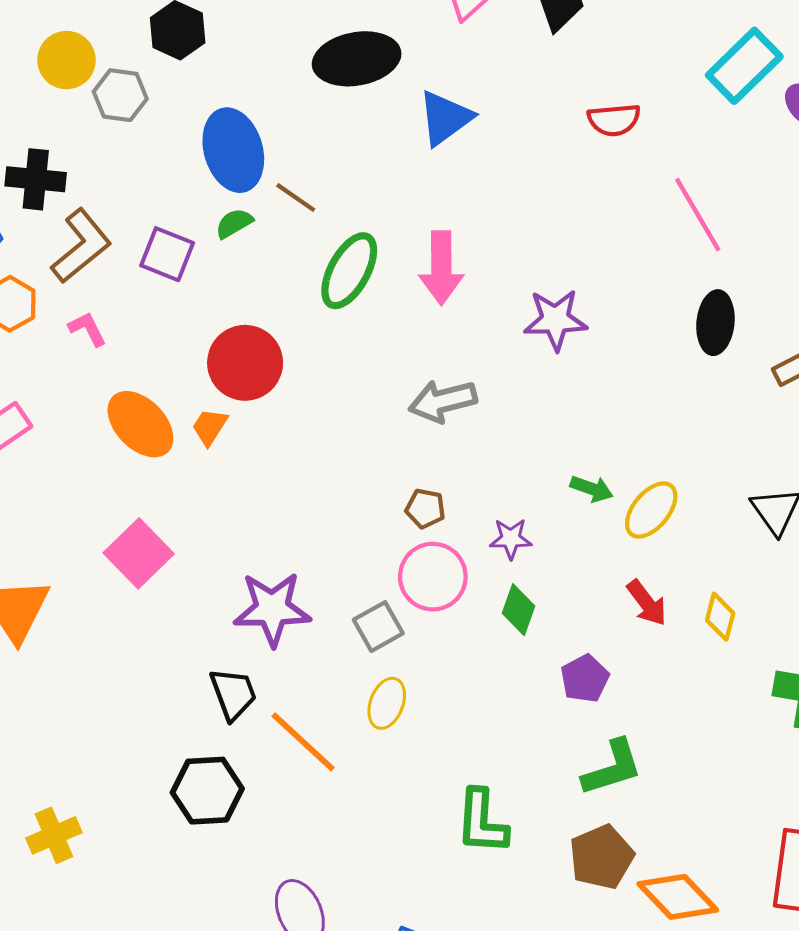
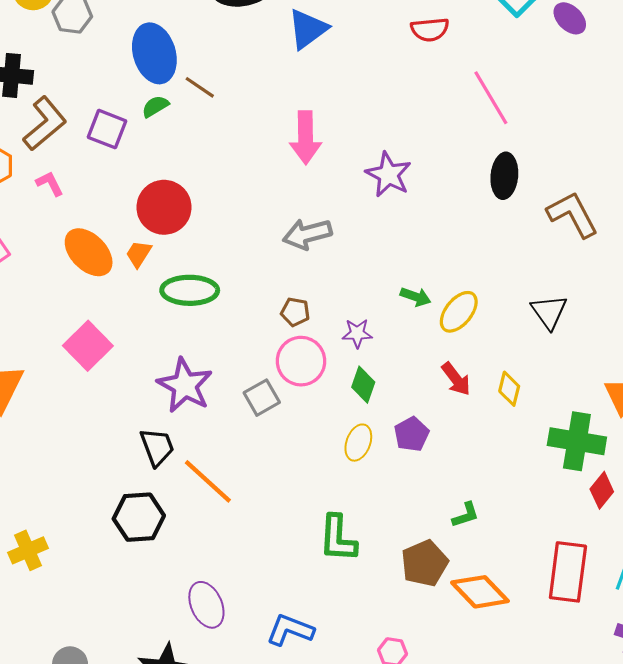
green ellipse: (349, 271) -> (190, 290), moved, turned 62
purple star: (555, 320) -> (388, 175), turned 30
purple star: (272, 609) -> (185, 385), turned 30
yellow ellipse: (387, 703) -> (358, 443), moved
green L-shape: (612, 768) -> (466, 515), moved, size x0.6

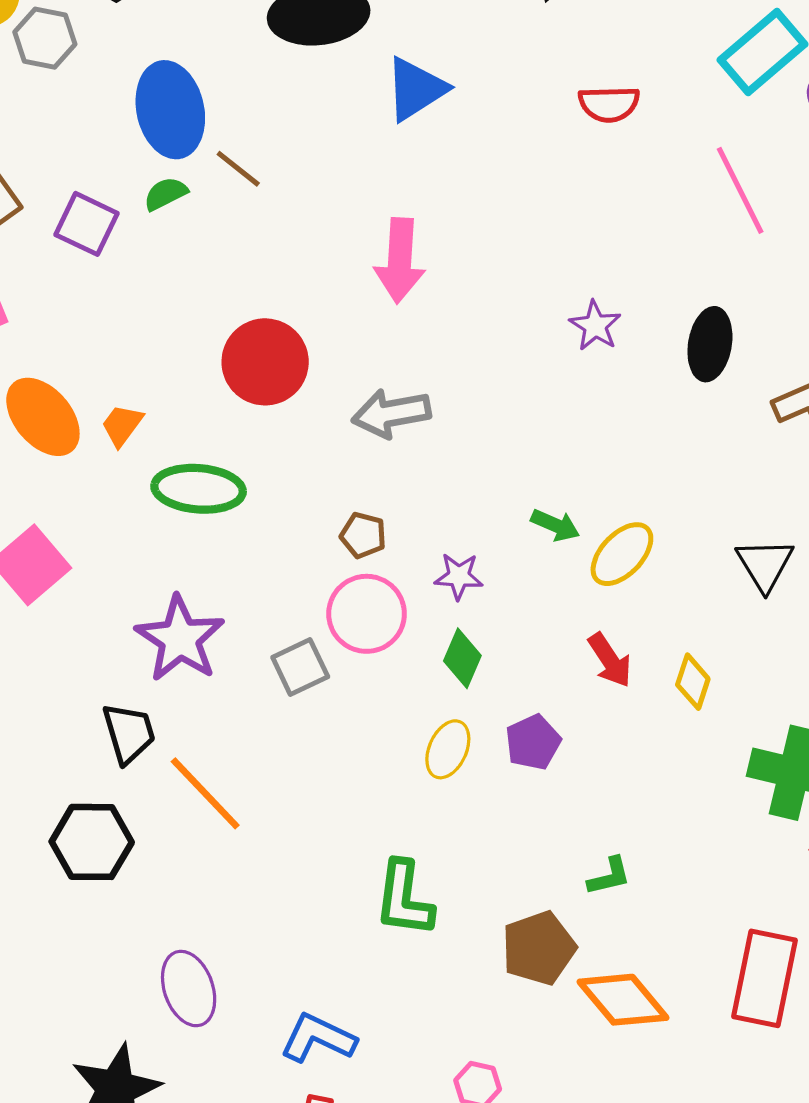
pink line: (491, 98) -> (740, 190), moved
purple star: (388, 175) -> (595, 326), moved, size x0.7
red circle: (164, 207) -> (265, 362), moved

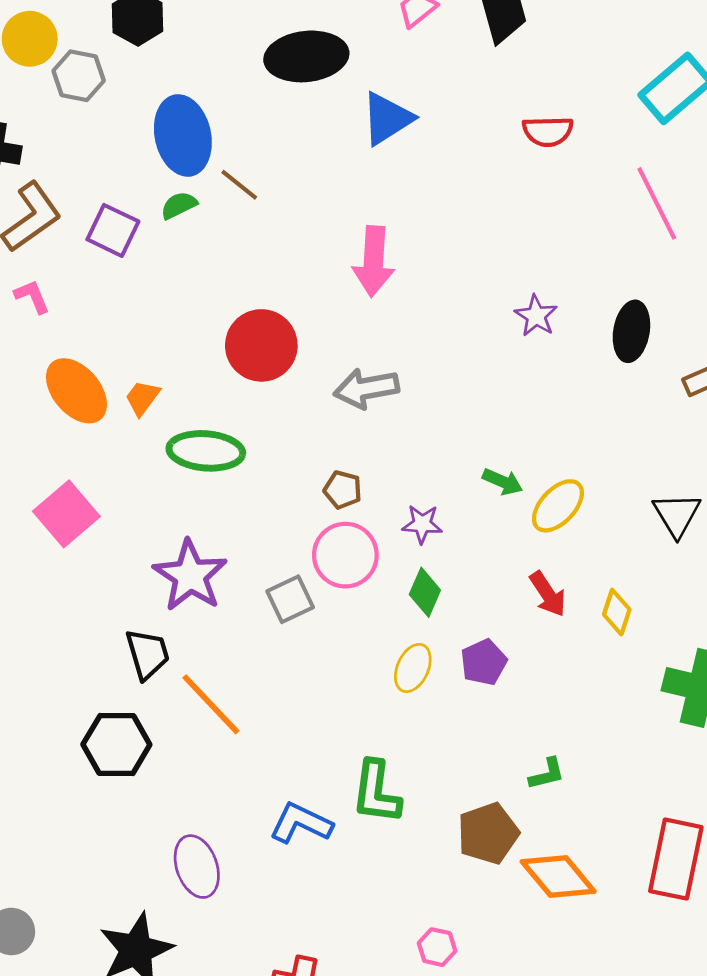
blue L-shape: (318, 1038) -> (301, 823), moved

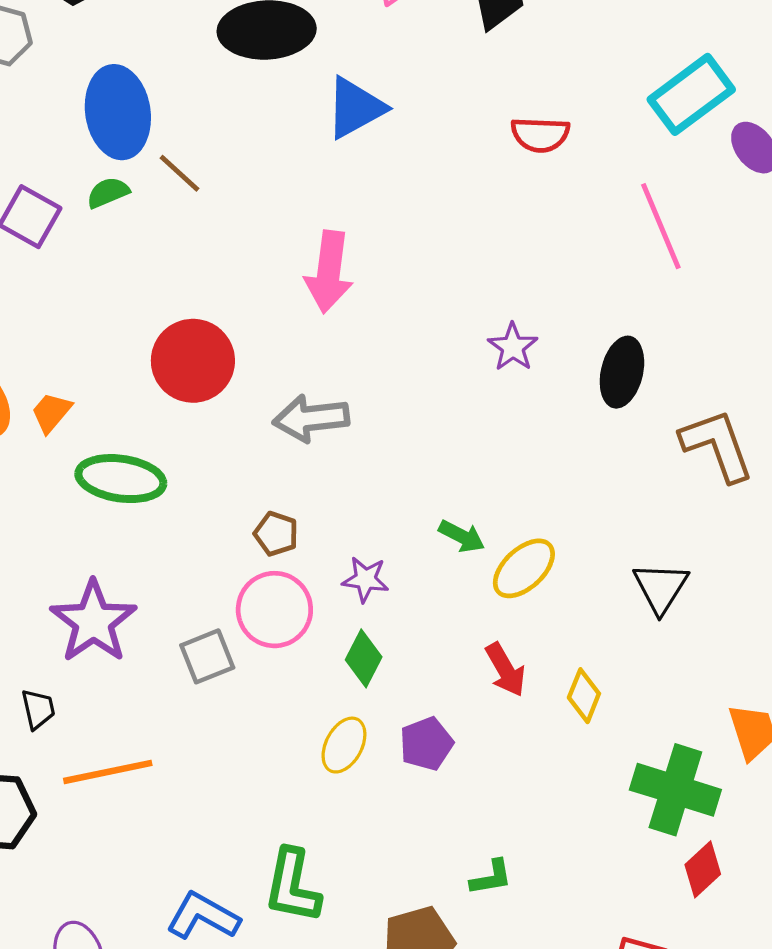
black trapezoid: (147, 654) -> (38, 709), size x0.7
orange line: (211, 704) -> (108, 772), turned -62

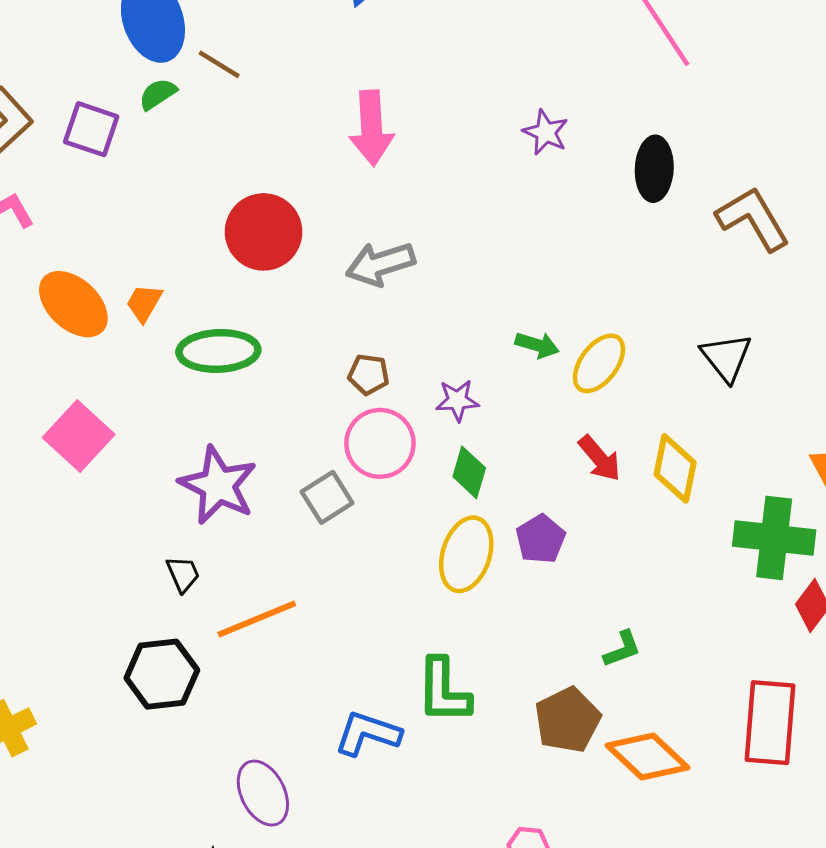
purple star: (513, 347) -> (546, 132), moved
yellow diamond: (584, 696) -> (675, 468), size x1.4
yellow ellipse: (344, 745) -> (466, 554), size x1.4

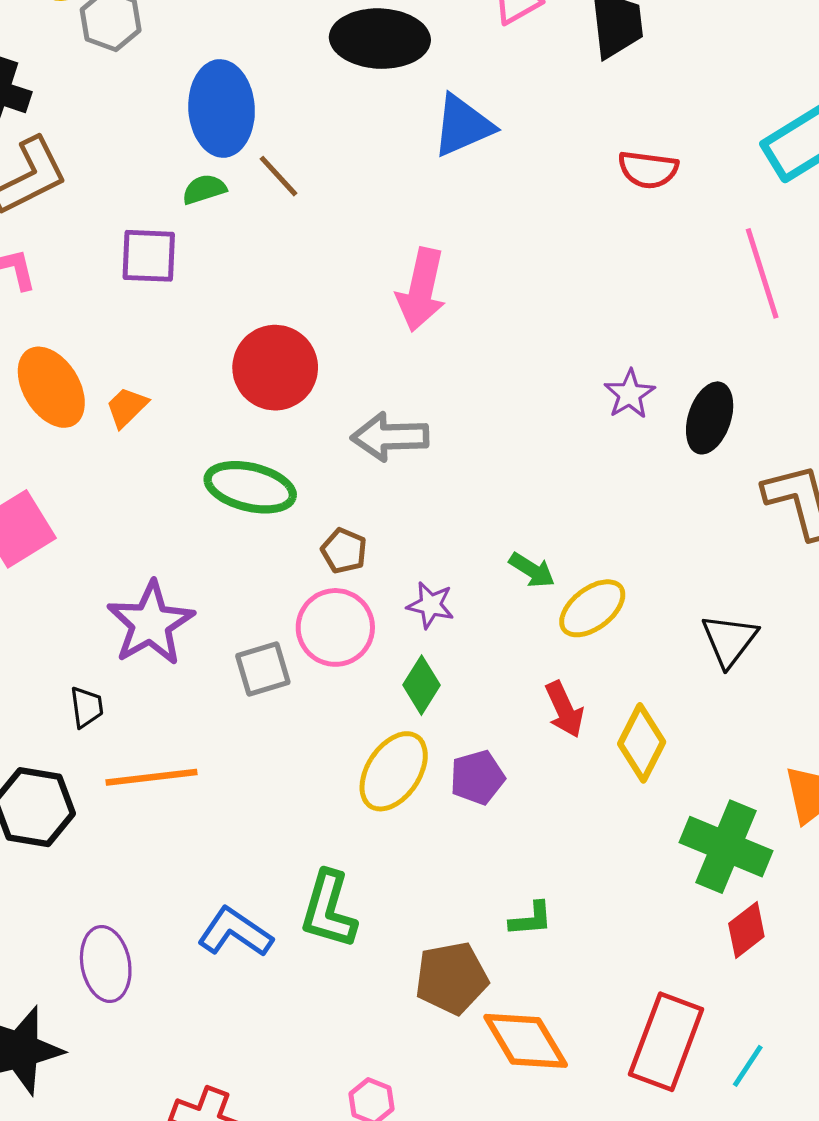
purple square: (91, 129) -> (149, 256), moved, turned -32
purple star: (546, 132) -> (630, 394), moved
green ellipse: (218, 351) -> (250, 487), moved

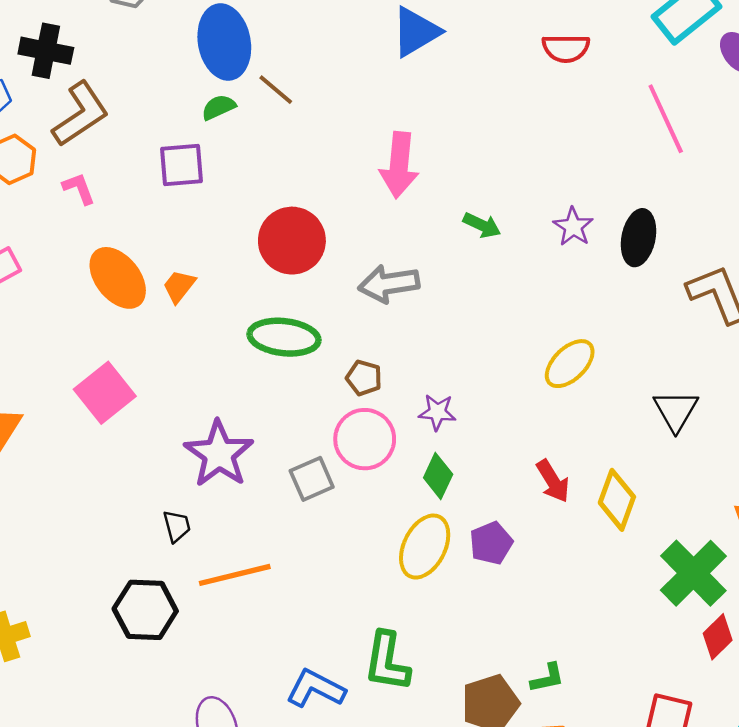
green arrow: (532, 570) -> (482, 225), moved
yellow ellipse: (592, 608) -> (570, 364), moved
green cross: (726, 847) -> (693, 573), turned 30
green L-shape: (531, 919) -> (547, 678), moved

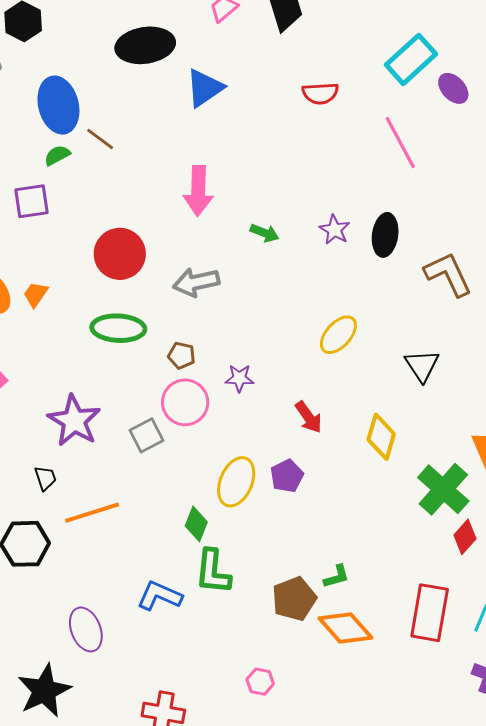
green diamond: (438, 476) -> (196, 524), moved
red arrow: (553, 481) -> (309, 417), moved

